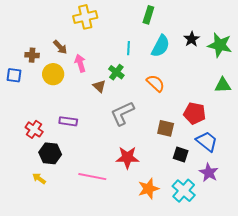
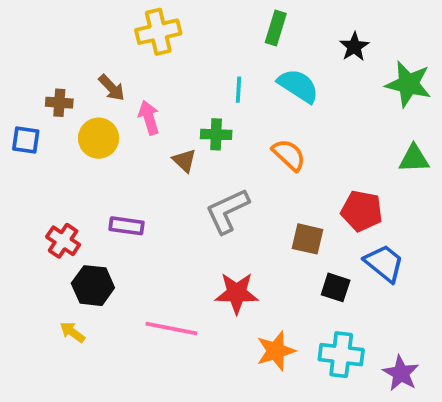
black star: (192, 39) -> (354, 47), moved
cyan semicircle: (161, 46) -> (298, 86), turned -85
green cross: (116, 72) -> (216, 134), turned -35
purple star: (209, 173) -> (401, 373), moved
cyan cross: (184, 191) -> (341, 355), turned -35

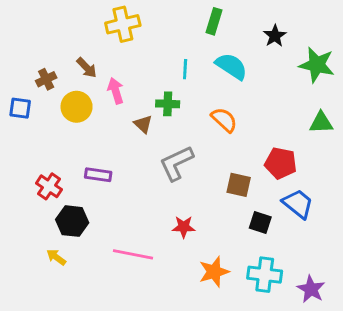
brown cross: (59, 103) -> (46, 79), turned -30
red star: (237, 293) -> (184, 227), size x0.7

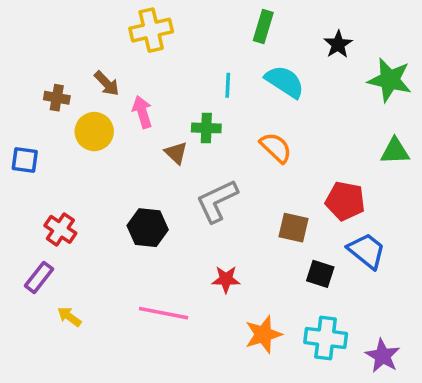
brown cross: (46, 79) -> (57, 98), turned 36
blue square: (20, 108) -> (25, 160), moved
purple rectangle: (98, 175) -> (39, 277), moved, turned -60
black hexagon: (72, 221) -> (148, 228), moved

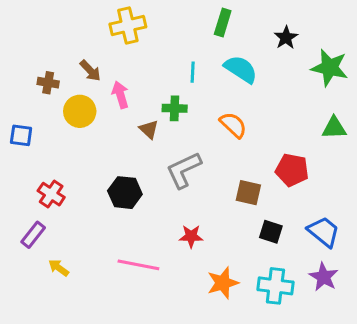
blue trapezoid: (367, 251) -> (324, 232), moved
purple star: (383, 356) -> (324, 277), moved

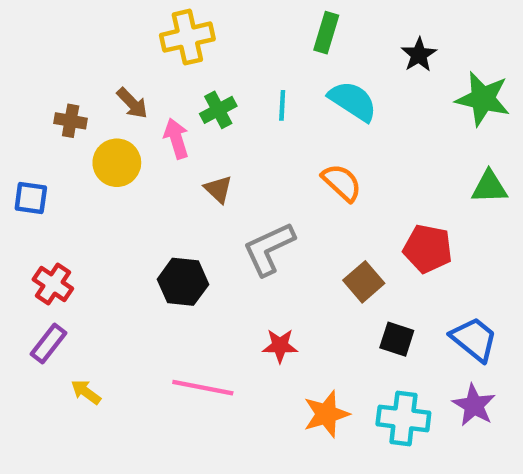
green cross: (175, 108) -> (218, 110), moved, turned -30
brown square: (248, 193) -> (364, 282), turned 36
red cross: (51, 194) -> (53, 284), moved

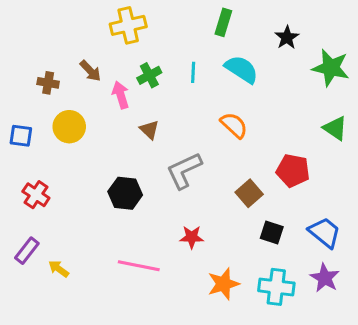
yellow circle: (117, 163) -> (69, 127), moved
green triangle: (489, 187) -> (335, 128), turned 36
purple rectangle: (48, 344) -> (27, 251), moved

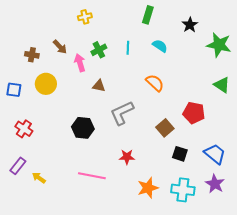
yellow cross: (128, 25) -> (85, 17), size x0.6
cyan semicircle: (242, 69) -> (160, 46), size x0.7
brown triangle: (149, 130) -> (99, 86), turned -32

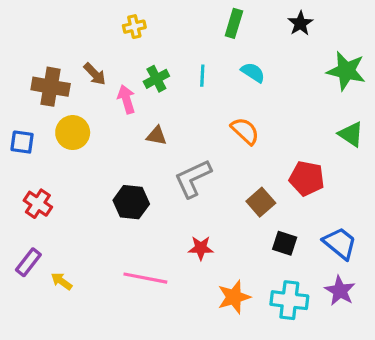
black star: (190, 25) -> (300, 23), moved
brown cross: (32, 55) -> (51, 87), size x1.6

